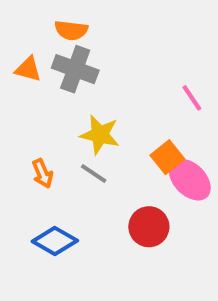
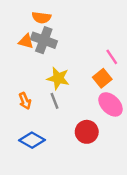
orange triangle: (28, 69) -> (26, 41), moved
orange square: (167, 157) -> (102, 78), moved
gray line: (94, 174) -> (55, 101), turned 35

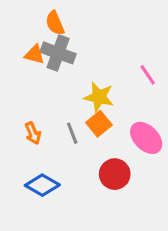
orange semicircle: (41, 18) -> (55, 23), turned 60
yellow star: (58, 78) -> (99, 97), moved
orange square: (102, 78) -> (99, 124), moved

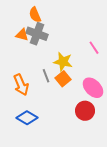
orange arrow: (33, 133) -> (21, 85), size x1.5
gray line: (72, 133) -> (46, 76), moved
red circle: (115, 174) -> (85, 111), moved

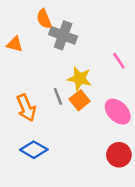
gray cross: (37, 34) -> (63, 35), moved
orange triangle: (22, 35) -> (15, 44), moved
red circle: (85, 111) -> (119, 155), moved

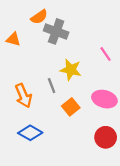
orange semicircle: (44, 19) -> (39, 17), turned -102
orange square: (80, 100) -> (71, 107), moved
pink ellipse: (118, 112) -> (104, 99), turned -30

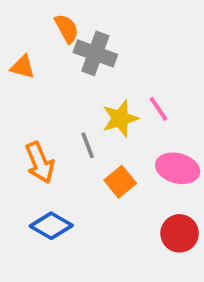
orange semicircle: (39, 17) -> (67, 29), turned -84
pink line: (106, 54) -> (158, 109), moved
yellow star: (71, 70) -> (120, 118), turned -30

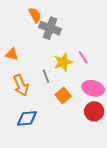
orange triangle: (23, 67) -> (12, 54), moved
blue diamond: (51, 226) -> (27, 118), turned -35
red circle: (180, 233) -> (94, 111), moved

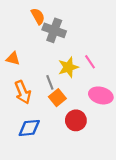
orange square: (63, 95) -> (57, 98), moved
red circle: (94, 111) -> (76, 120), moved

